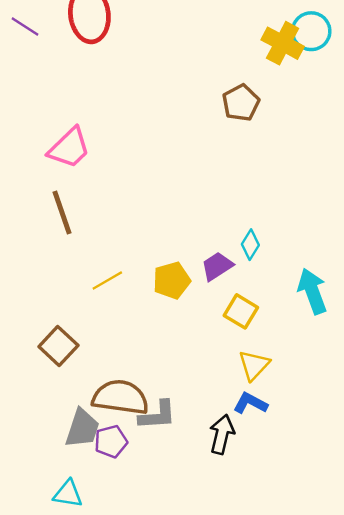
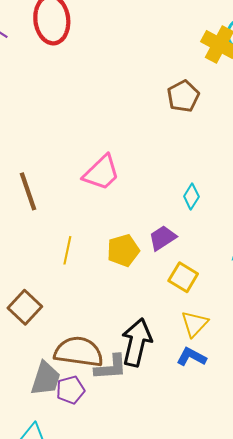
pink trapezoid: (69, 148) -> (101, 173), moved
cyan diamond: (250, 245) -> (191, 197), moved
yellow line: (107, 280) -> (67, 250), turned -48
black arrow: (222, 434) -> (137, 342), moved, size x1.4

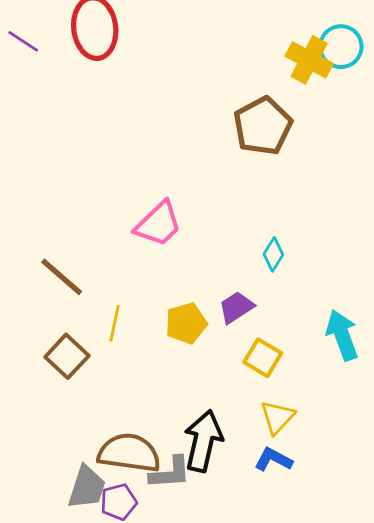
brown pentagon: (183, 96) -> (263, 126), size x1.4
brown line: (28, 191) -> (62, 277), moved, turned -30
brown square: (25, 307) -> (67, 356), moved

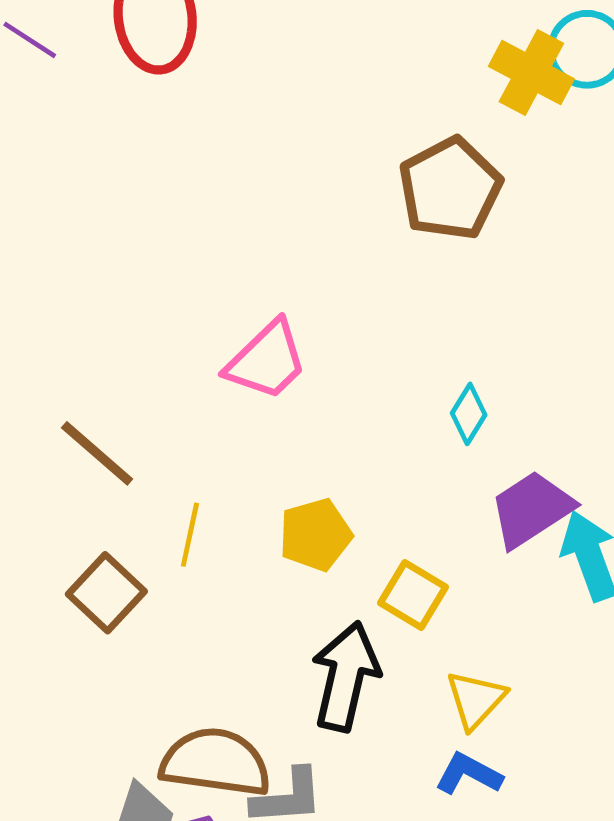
purple trapezoid: (236, 307) -> (531, 509), moved, size x1.4
yellow square: (263, 358) -> (413, 595), moved
black arrow: (203, 441) -> (346, 676), moved

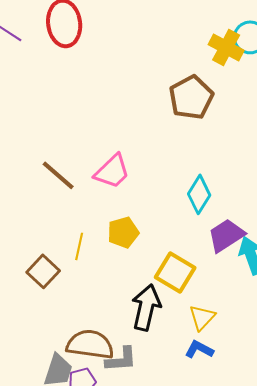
cyan diamond: (469, 414) -> (199, 194), size x1.5
brown line: (97, 453) -> (58, 175), moved
yellow pentagon: (315, 535) -> (123, 232), moved
yellow square: (413, 595) -> (175, 272), size x1.4

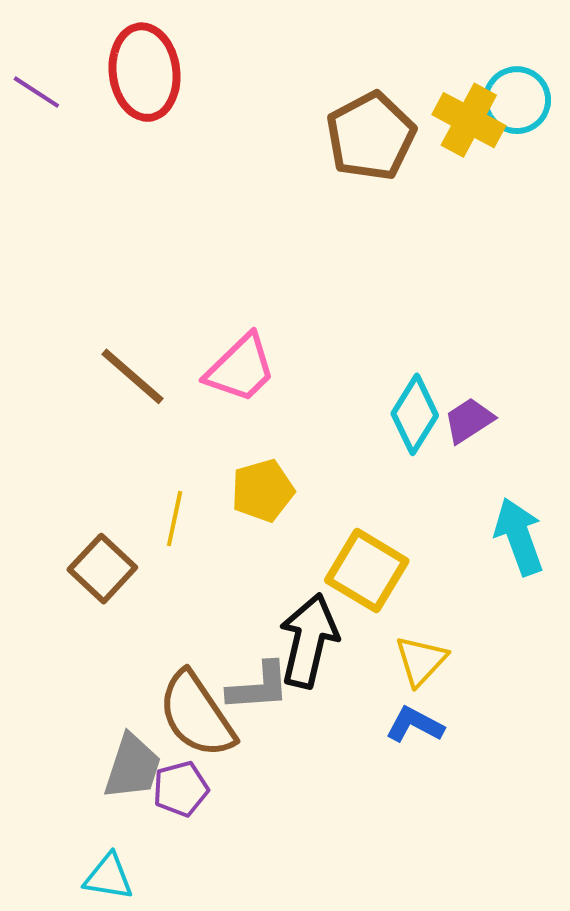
brown pentagon: (191, 97) -> (371, 136), moved
purple trapezoid: (226, 235) -> (469, 420), moved, size x0.7
brown semicircle: (90, 344) -> (197, 715), turned -132
gray L-shape: (121, 359) -> (259, 687), moved

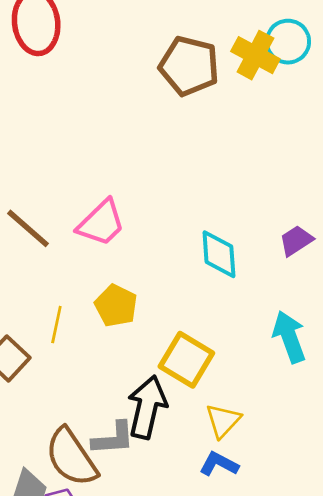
brown pentagon: (371, 136) -> (189, 66), turned -30
cyan diamond: (415, 414) -> (219, 254), turned -36
purple trapezoid: (469, 420) -> (296, 241), moved
yellow pentagon: (263, 490) -> (116, 306), turned -30

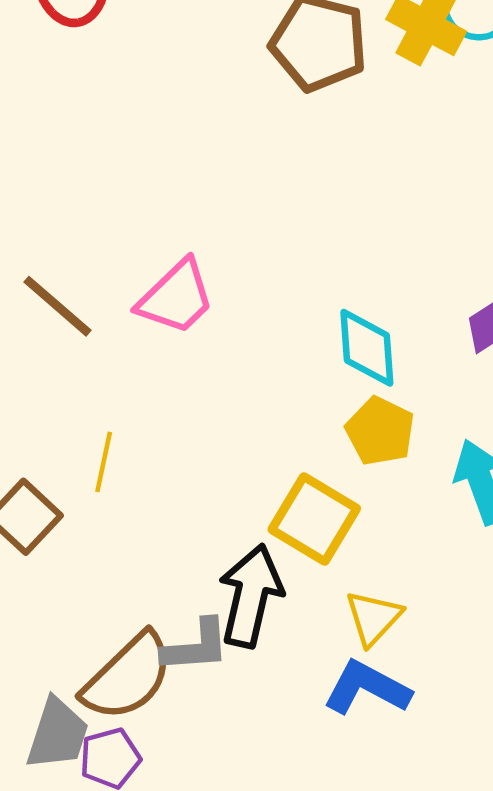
yellow pentagon: (116, 306) -> (380, 431), moved
brown semicircle: (71, 457) -> (128, 677), turned -100
blue L-shape: (219, 464) -> (367, 688), size x1.4

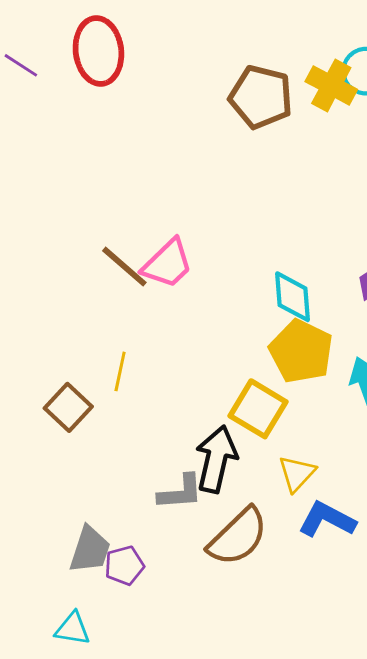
brown line: (58, 306) -> (124, 267), moved
yellow pentagon: (380, 431) -> (301, 351), size x1.4
brown semicircle: (128, 677) -> (238, 537), moved
blue L-shape: (367, 688) -> (327, 519), moved

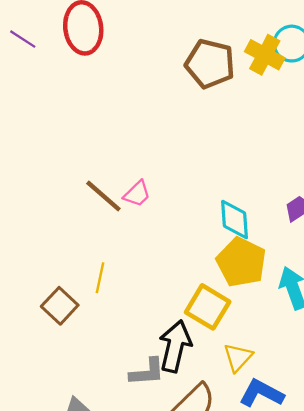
pink trapezoid: (167, 264) -> (137, 194), size x0.7

